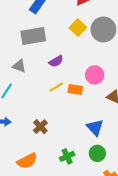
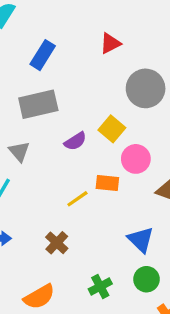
yellow square: (78, 28) -> (112, 129), moved
gray triangle: (19, 66) -> (19, 152), turned 32
yellow line: (56, 87) -> (77, 199), moved

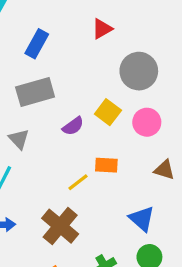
pink circle: (136, 159) -> (147, 122), moved
brown cross: (57, 243) -> (60, 226), size x1.6

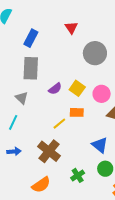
red triangle: (102, 29) -> (71, 28), turned -32
gray rectangle: (35, 92) -> (31, 68), turned -70
yellow square: (108, 112) -> (77, 88), moved
pink circle: (147, 122) -> (102, 94), moved

